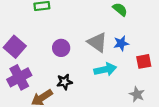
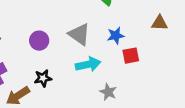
blue star: (121, 43) -> (116, 36), moved
gray star: (137, 94) -> (108, 92), moved

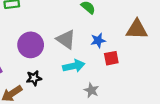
brown triangle: (160, 23) -> (137, 29), size x1.5
purple circle: (39, 41) -> (31, 45), size x1.5

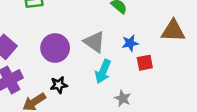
cyan arrow: (74, 66) -> (103, 71), turned 125

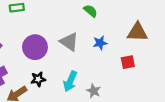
red square: (145, 63) -> (128, 62), moved
cyan arrow: (103, 71) -> (70, 81), moved

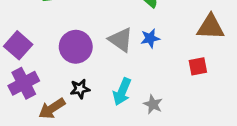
blue star: (100, 43) -> (150, 38), moved

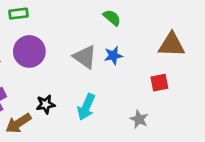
purple circle: (76, 47) -> (29, 51), moved
gray star: (153, 104) -> (139, 119), moved

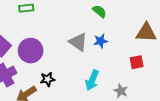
purple circle: (29, 51) -> (31, 51), moved
cyan arrow: (86, 107) -> (92, 80), moved

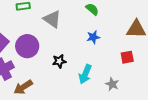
gray triangle: (78, 42) -> (52, 19), moved
black star: (48, 79) -> (59, 61), moved

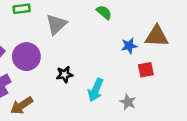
gray triangle: (52, 19) -> (56, 24), turned 42
blue star: (93, 37) -> (129, 46), moved

